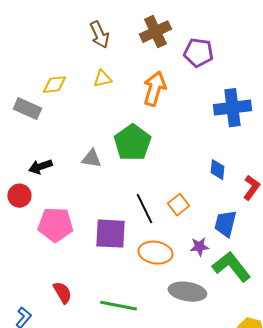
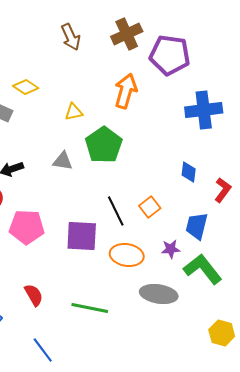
purple pentagon: (198, 53) -> (170, 55), size x1.4
yellow triangle: (102, 79) -> (74, 112), moved
yellow diamond: (54, 85) -> (26, 87), turned 40

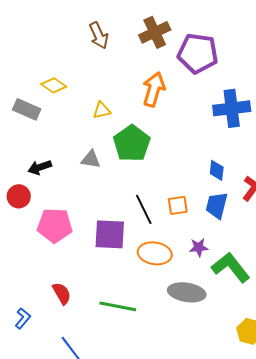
orange square: (150, 207) -> (178, 205), turned 30
blue trapezoid: (197, 226) -> (217, 205), moved

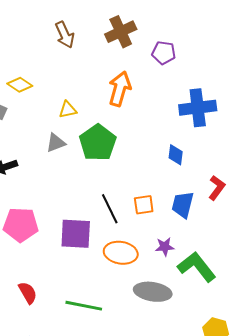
purple pentagon: (198, 53) -> (164, 53), size x0.6
gray triangle: (91, 159) -> (56, 143), moved, turned -30
blue diamond: (217, 170) -> (176, 155), moved

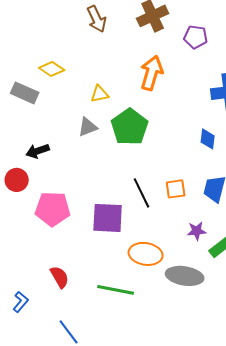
orange ellipse: (121, 253) -> (146, 254), moved

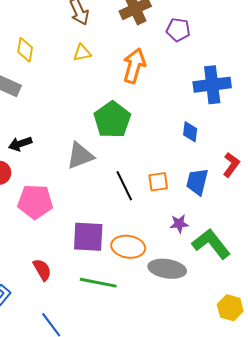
yellow diamond: (52, 69) -> (25, 50), moved, turned 65
yellow triangle: (100, 94) -> (82, 53), moved
gray triangle: (88, 127) -> (80, 156), moved, size x1.4
purple square: (108, 218) -> (88, 237), moved

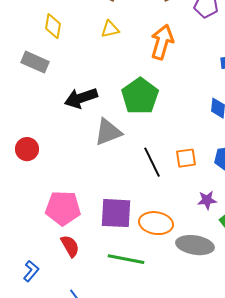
black arrow: (20, 144) -> (81, 98), moved, size x1.4
pink pentagon: (35, 202) -> (63, 208), moved

